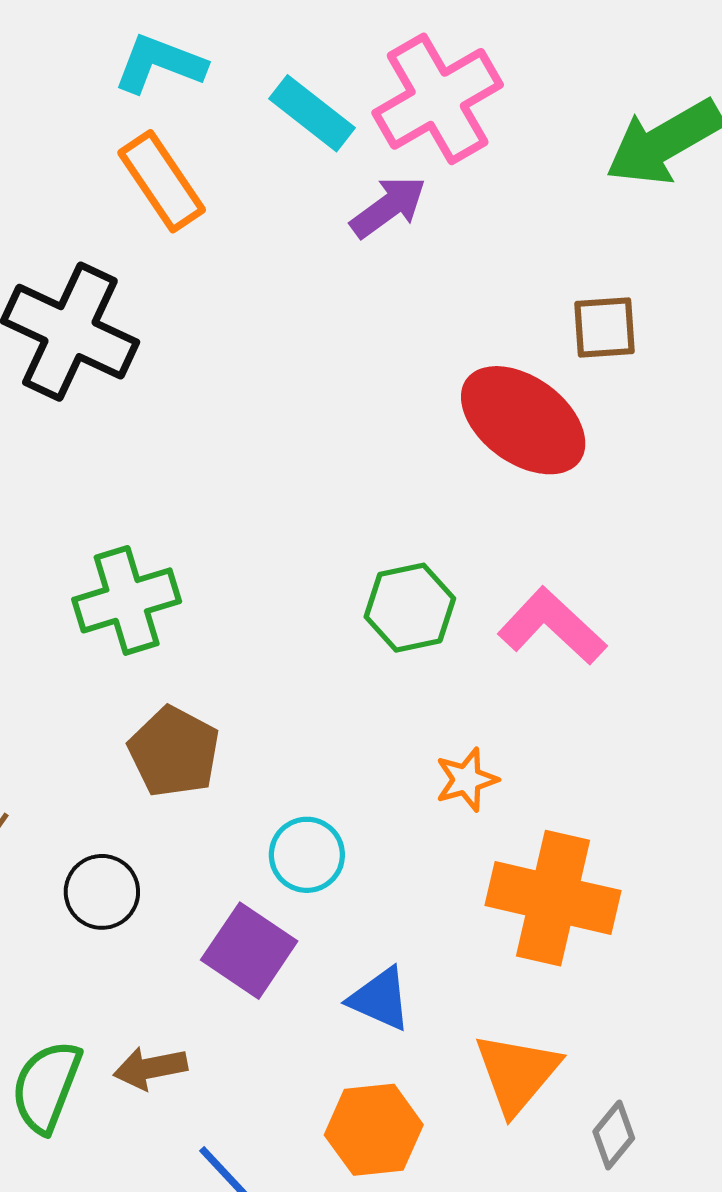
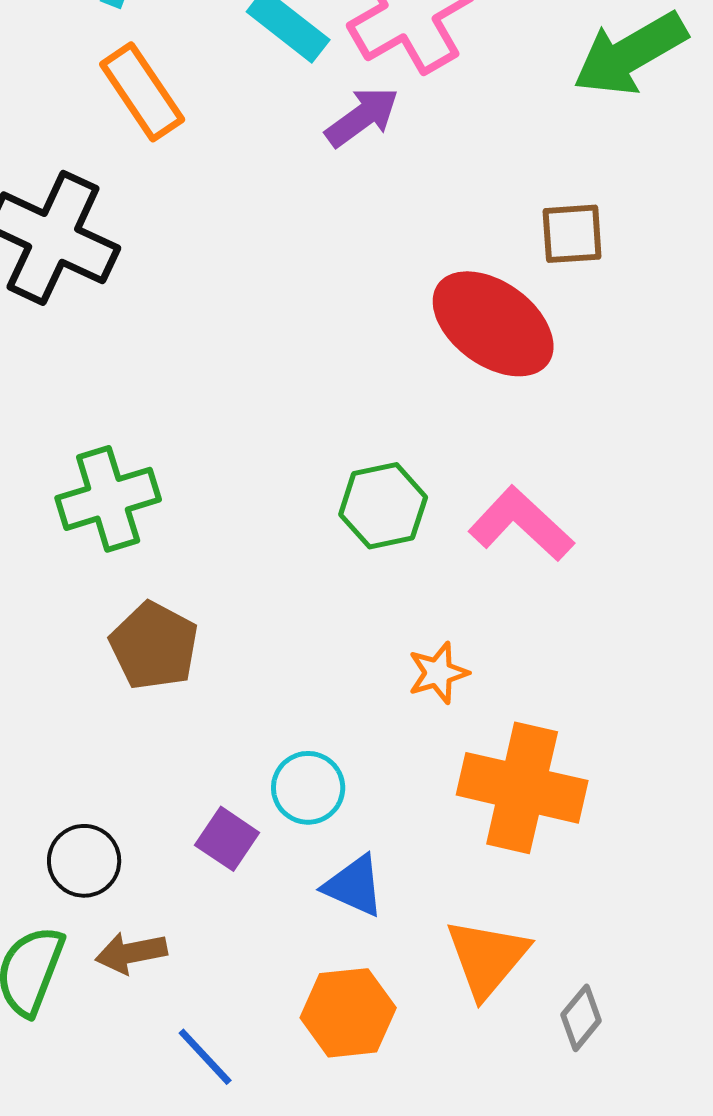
cyan circle: (307, 855) -> (308, 788), moved
black circle: (102, 892) -> (84, 861), moved
purple square: (249, 951) -> (227, 839), size x0.7

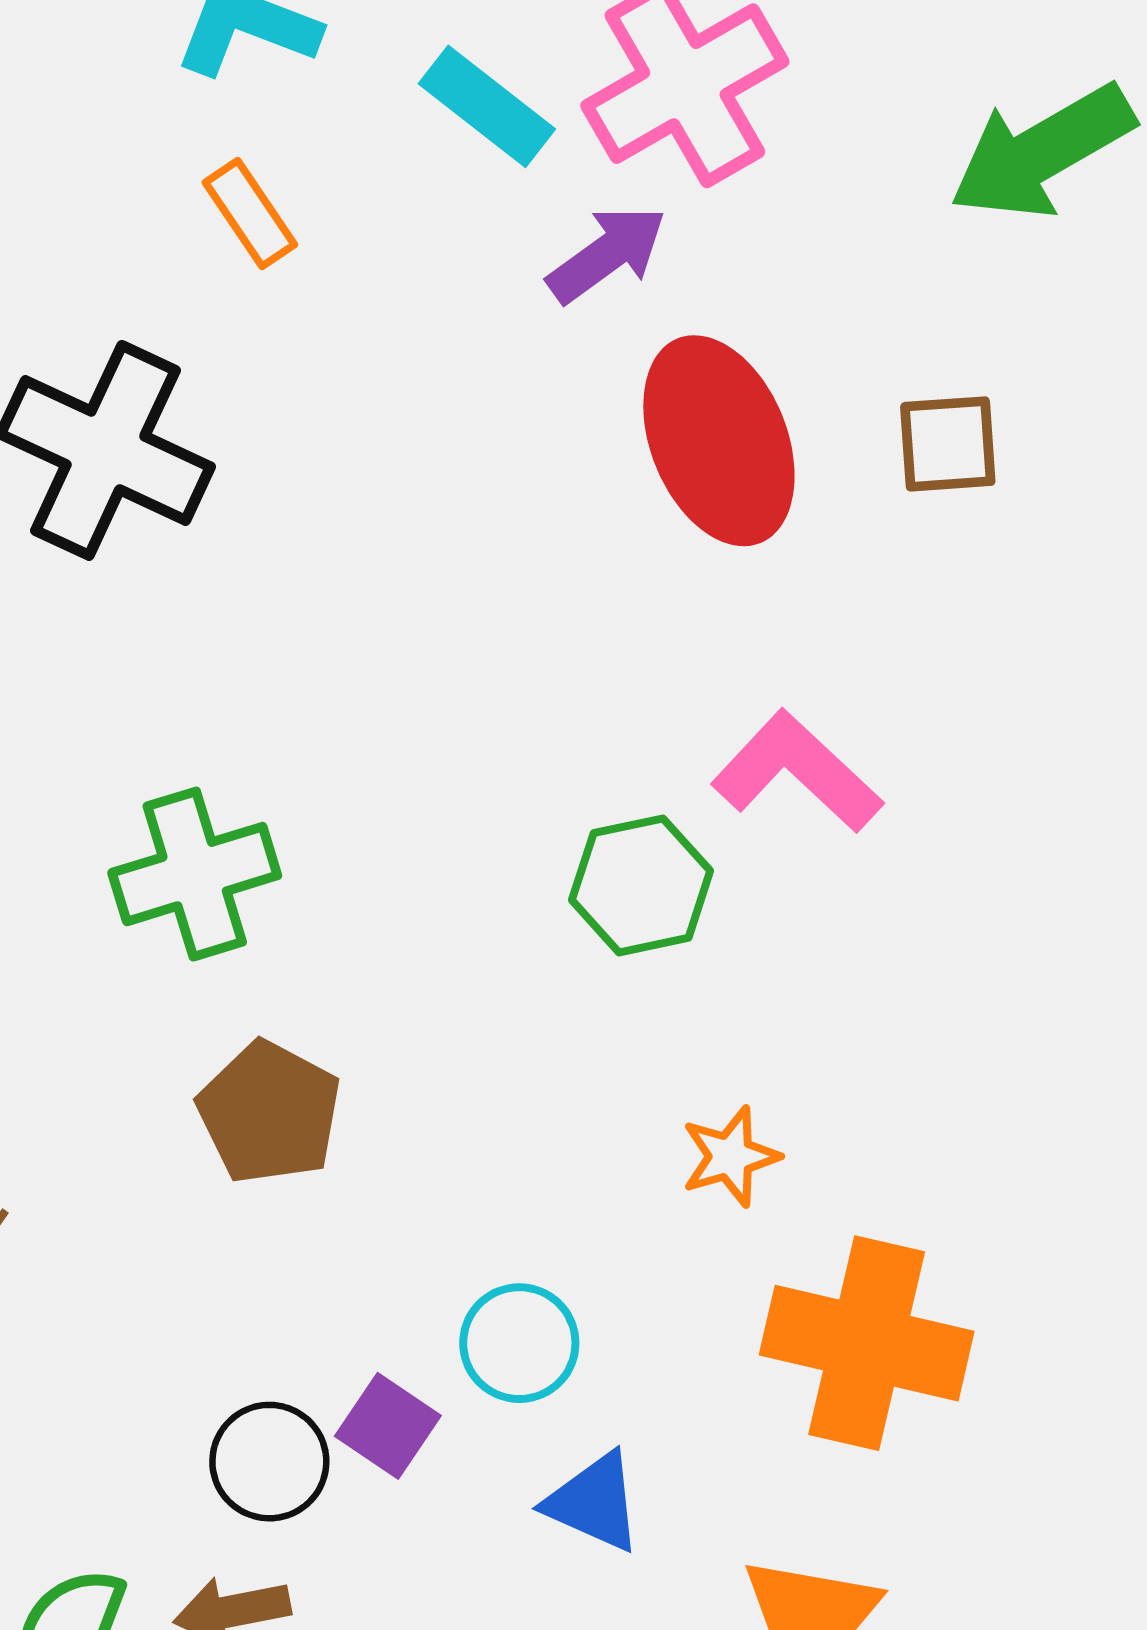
orange rectangle: (142, 92) -> (250, 213), size x0.7
red ellipse: (493, 324) -> (719, 441), moved, turned 32
pink L-shape: (521, 524) -> (797, 772), moved
black circle: (84, 861) -> (269, 1462), moved

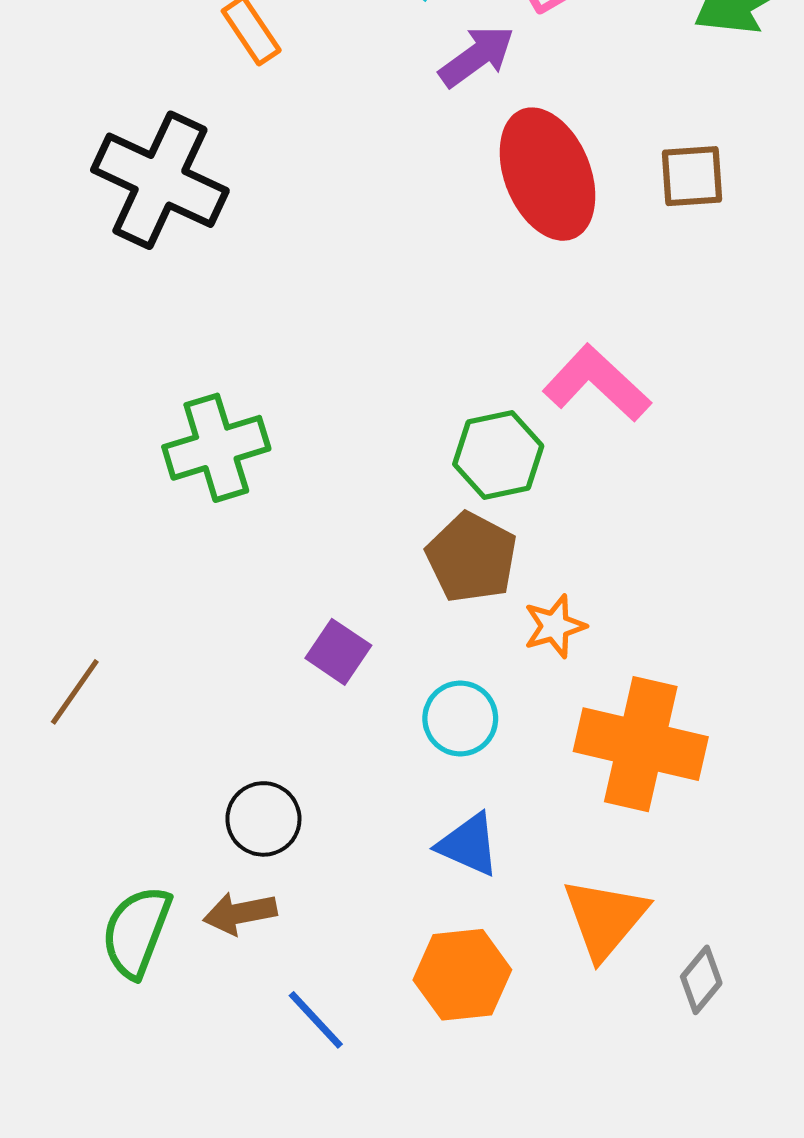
brown pentagon: (269, 1113) -> (472, 558), moved
cyan circle: (519, 1343) -> (460, 718), moved
purple square: (388, 1426) -> (338, 652), moved

